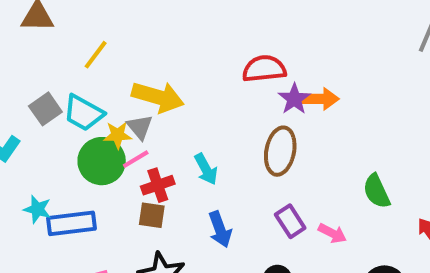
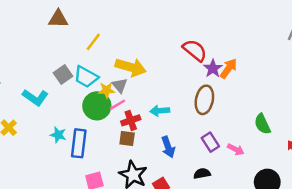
red semicircle: (264, 69) -> (195, 50), turned 45
orange arrow: (320, 99) -> (229, 68), turned -55
cyan arrow: (206, 169) -> (160, 111), turned 114
blue rectangle: (71, 223) -> (79, 143), turned -76

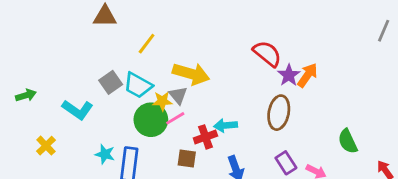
red cross: (131, 120) -> (205, 137), moved

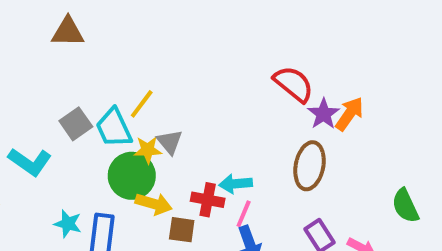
yellow line: (147, 44) -> (142, 104), moved
yellow arrow: (191, 74) -> (154, 204), moved, size x0.7
cyan trapezoid: (138, 85) -> (114, 128), turned 36
pink line: (175, 118) -> (244, 214), moved, turned -36
red cross: (205, 137) -> (208, 200), turned 30

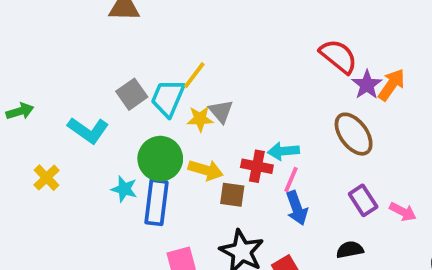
cyan trapezoid: (114, 128) -> (168, 98), turned 48
brown ellipse: (310, 166) -> (354, 134), turned -48
green circle: (132, 176) -> (160, 159), moved

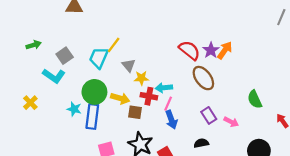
red semicircle: (338, 56) -> (189, 50), moved
gray square: (132, 94) -> (65, 56), moved
green arrow: (20, 111) -> (34, 45), moved
yellow star: (200, 119) -> (141, 78), moved

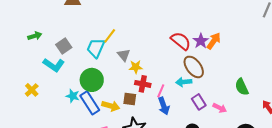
cyan arrow: (164, 88) -> (184, 82), moved
yellow arrow: (120, 98) -> (111, 106), moved
blue rectangle: (92, 117) -> (90, 103), turned -40

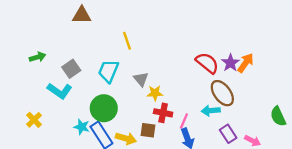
yellow line: (110, 36) -> (127, 41), moved, turned -56

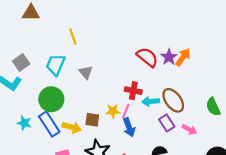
yellow star: (155, 93) -> (113, 111), moved
brown ellipse: (222, 93) -> (173, 100), moved
red cross: (163, 113) -> (133, 91), moved
cyan star: (82, 127) -> (24, 123), moved

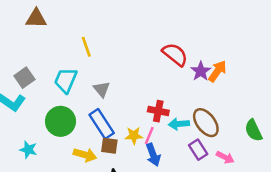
red semicircle: (147, 57) -> (175, 54), moved
blue rectangle: (49, 124) -> (102, 124), moved

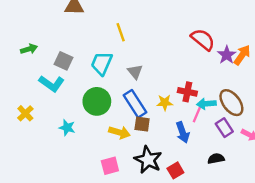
gray square: (24, 78) -> (63, 61), turned -30
yellow star: (134, 135) -> (165, 103), moved
pink line: (149, 135) -> (197, 115), moved

